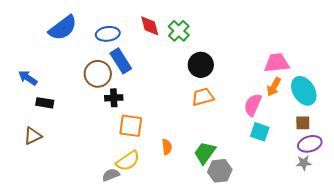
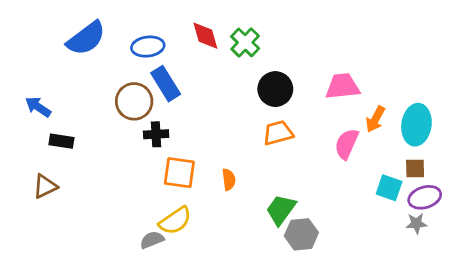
pink trapezoid: (277, 63) -> (342, 86), moved
cyan ellipse: (304, 91) -> (416, 125), turned 40
cyan square: (260, 132) -> (389, 188), moved
orange semicircle: (167, 147) -> (229, 180), moved

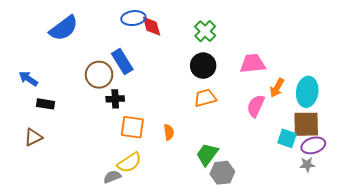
green cross: (245, 42) -> (205, 31), moved
blue ellipse: (148, 47) -> (133, 18), moved
brown square: (415, 169) -> (306, 124), size x1.8

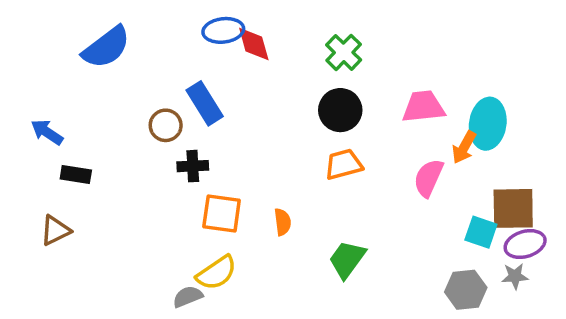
brown circle: (99, 75) -> (166, 125), size x0.7
cyan ellipse: (307, 92) -> (488, 124), moved
gray hexagon: (222, 173) -> (466, 290), moved

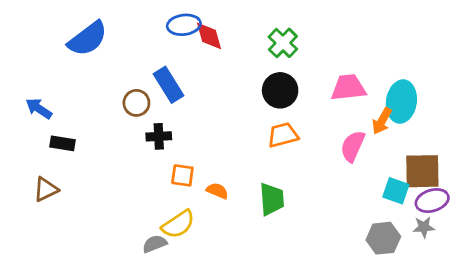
orange square: (222, 213) -> (182, 175), size x0.7
orange semicircle: (283, 222) -> (217, 191), moved, turned -60
green trapezoid: (347, 259) -> (272, 199), moved, turned 140

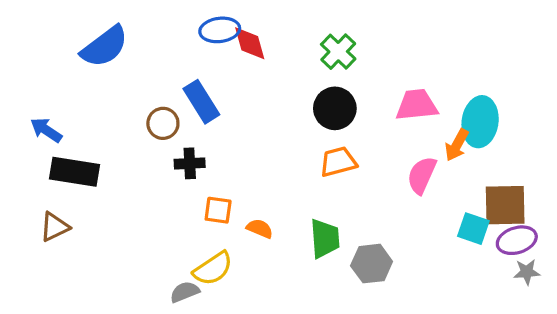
black rectangle: (63, 143) -> (75, 172), size x1.6
gray star: (424, 227) -> (527, 272), moved
gray hexagon: (383, 238) -> (372, 264), moved

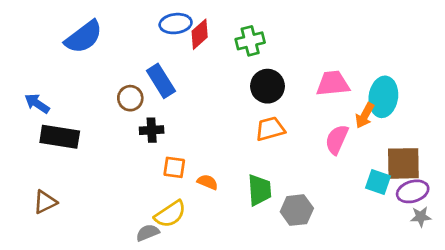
red diamond: (250, 43) -> (200, 34), turned 64
green cross: (338, 52) -> (250, 41), moved, turned 32
brown triangle: (54, 227) -> (45, 202), moved

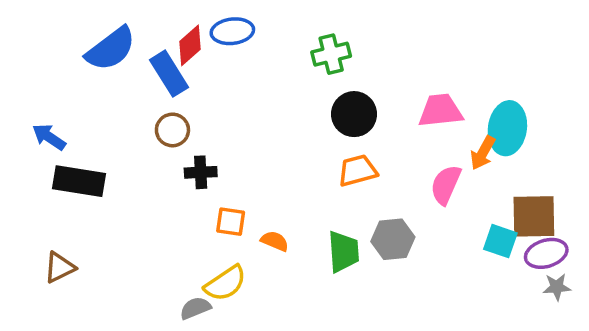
red diamond: (200, 34) -> (190, 45), moved
blue rectangle: (161, 81) -> (169, 74), moved
gray hexagon: (297, 210) -> (393, 239), moved

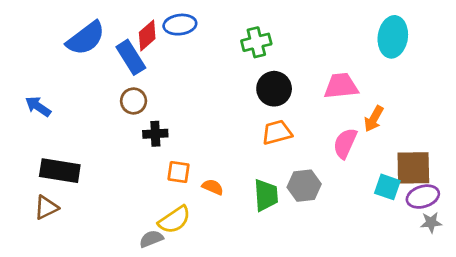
cyan ellipse: (507, 128) -> (393, 37), moved
black rectangle: (79, 181) -> (60, 171), moved

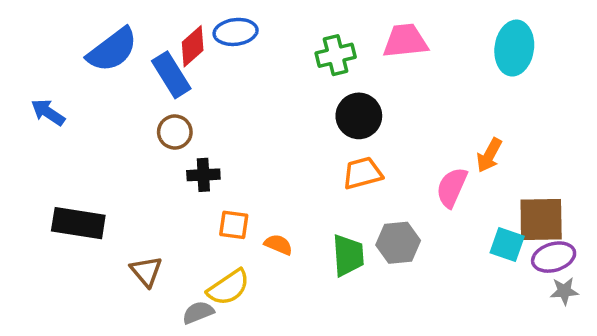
pink trapezoid: (341, 86) -> (405, 41), moved
blue arrow: (38, 106) -> (48, 112), moved
brown triangle: (46, 207) -> (146, 271), moved, turned -44

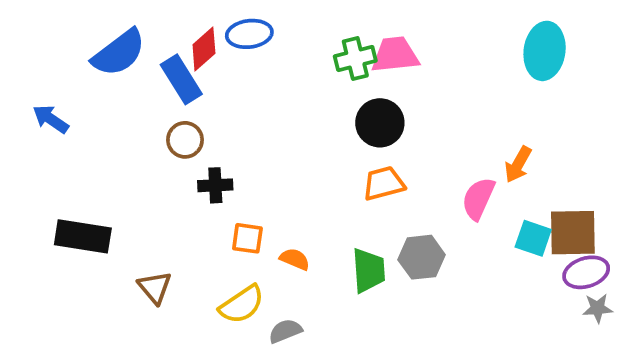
pink trapezoid: (405, 41) -> (395, 55), moved
cyan square: (507, 245) -> (533, 238), moved
gray semicircle: (198, 312) -> (285, 331), moved

